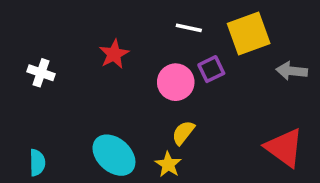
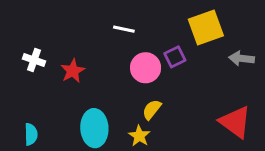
white line: (189, 28) -> (124, 29), moved
red star: (114, 54) -> (73, 71), moved
cyan ellipse: (114, 155) -> (94, 128), turned 45

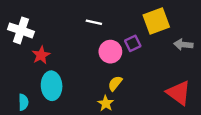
white cross: (34, 60) -> (21, 30), moved, size x1.5
red star: (73, 71) -> (41, 55), moved
cyan ellipse: (94, 128) -> (52, 86), moved

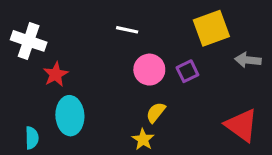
purple square: (133, 43) -> (187, 71), moved

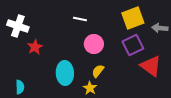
gray arrow: (248, 60) -> (160, 28), moved
purple square: (187, 71) -> (133, 45), moved, size x1.5
cyan ellipse: (70, 116) -> (65, 73), moved
red triangle: (241, 125) -> (151, 66), moved

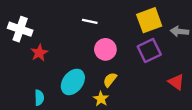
red triangle: (151, 66) -> (176, 82), moved, size x0.7
cyan ellipse: (65, 73) -> (73, 82), turned 40
cyan semicircle: (20, 87) -> (39, 98), moved

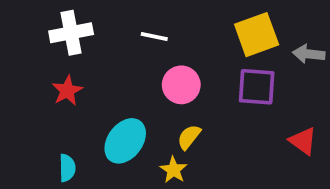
white cross: (20, 29) -> (71, 33), moved, turned -30
purple square: (149, 51) -> (257, 87), turned 30

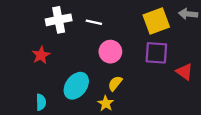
white cross: (71, 33) -> (59, 20), moved
gray arrow: (309, 54) -> (188, 14), moved
red triangle: (303, 141) -> (185, 72), moved

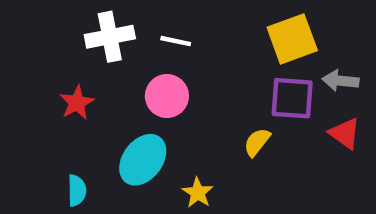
gray arrow: (188, 14) -> (340, 81), moved
pink circle: (110, 52) -> (167, 96), moved
yellow semicircle: (115, 83) -> (257, 142), moved

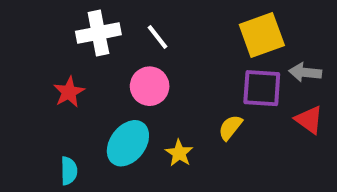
white line: (176, 41) -> (157, 37), turned 40
yellow star: (198, 193) -> (179, 153), moved

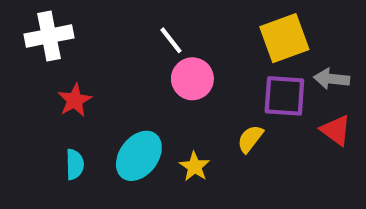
white cross: (98, 33) -> (49, 36), moved
pink circle: (150, 86) -> (192, 79), moved
cyan semicircle: (69, 171) -> (75, 164), moved

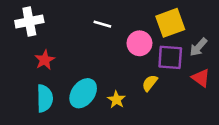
white line: (171, 40) -> (102, 24), turned -36
pink circle: (192, 79) -> (139, 43), moved
gray arrow: (332, 79) -> (198, 47), turned -54
cyan semicircle: (75, 164) -> (45, 98), size x1.5

